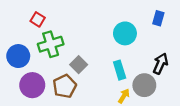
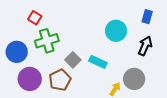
black arrow: (161, 64) -> (145, 46), moved
cyan rectangle: (120, 70) -> (98, 62), moved, turned -48

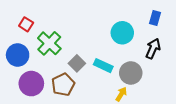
red square: (35, 18) -> (26, 24), moved
green cross: (47, 41) -> (49, 43), turned -30
gray circle: (134, 79) -> (131, 73), moved

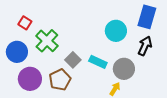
blue rectangle: (155, 18) -> (147, 17), size x1.6

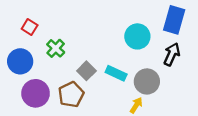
green cross: (47, 41) -> (56, 48), size x0.7

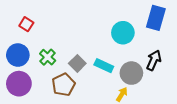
green cross: (56, 48) -> (48, 57), moved
black arrow: (172, 54) -> (154, 60), moved
purple circle: (36, 93) -> (19, 84), moved

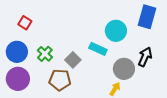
cyan rectangle: (104, 66) -> (98, 49), moved
brown pentagon: (63, 85) -> (60, 80), turned 30

